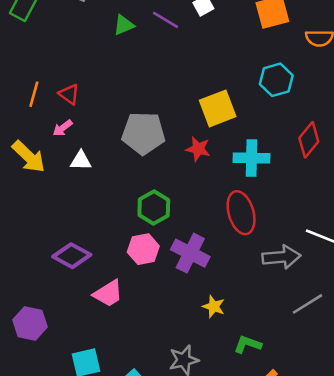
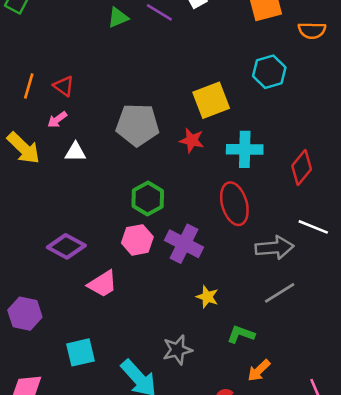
red diamond: (309, 140) -> (302, 168), moved
gray line: (308, 304) -> (280, 293), moved

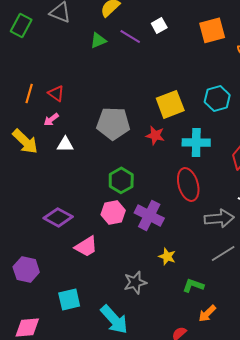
cyan hexagon: (269, 72) -> (217, 98), moved
gray star: (177, 350) -> (135, 282), moved

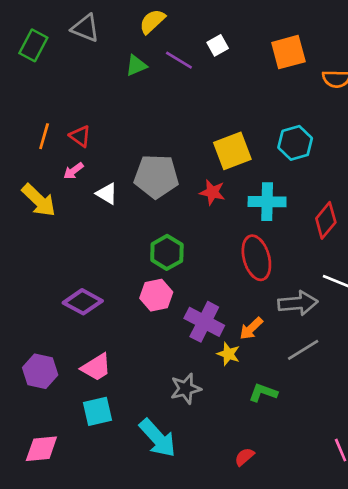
white triangle: (65, 144) -> (107, 194), moved, turned 30
purple cross: (149, 215) -> (204, 322), moved
pink trapezoid: (86, 246) -> (96, 367), moved
orange arrow: (207, 313) -> (251, 329), moved

